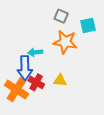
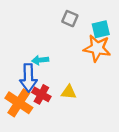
orange star: (65, 42) -> (97, 48), moved

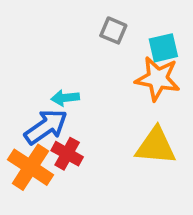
blue arrow: (28, 78) -> (46, 127), turned -124
yellow triangle: (69, 92) -> (156, 146), moved, size x1.6

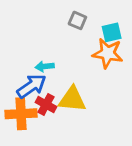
yellow triangle: (156, 146) -> (72, 99), moved
orange cross: (31, 167) -> (21, 114), turned -36

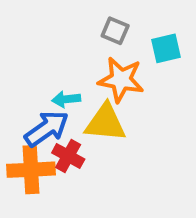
orange star: (108, 53) -> (121, 80), moved
yellow triangle: (72, 99) -> (105, 123), moved

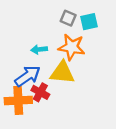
cyan square: (166, 48) -> (89, 22), moved
cyan arrow: (66, 99) -> (39, 49), moved

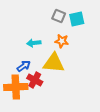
orange star: (72, 47) -> (62, 41), size x0.6
blue arrow: (28, 76) -> (24, 66), size x0.6

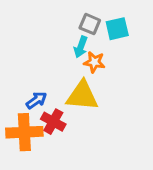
cyan arrow: (34, 43) -> (81, 47), moved, turned -64

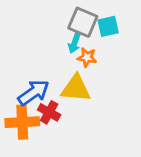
gray square: (90, 24) -> (83, 22), size x1.5
blue arrow: (37, 100) -> (34, 93), size x1.6

